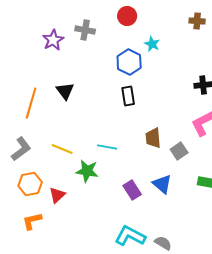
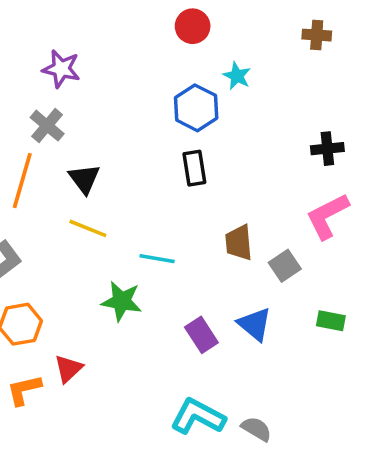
gray cross: (85, 30) -> (47, 126), moved, turned 30
purple star: (53, 40) -> (61, 69), turned -30
black triangle: (65, 91) -> (84, 179), moved
yellow line: (62, 149) -> (88, 228), moved
red triangle: (57, 195) -> (68, 369), moved

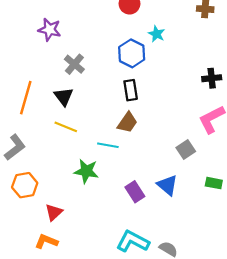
gray cross: (47, 126) -> (74, 64), moved
brown trapezoid: (239, 243) -> (127, 123), moved, turned -140
orange L-shape: (24, 390) -> (46, 241), moved, turned 35

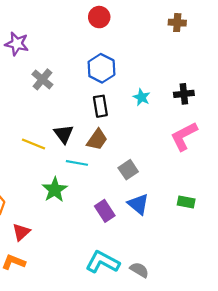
cyan star: (157, 34) -> (142, 97), moved
black triangle: (64, 97) -> (64, 134), moved
gray square: (186, 150) -> (128, 170), moved
green star: (86, 171) -> (55, 190), turned 30

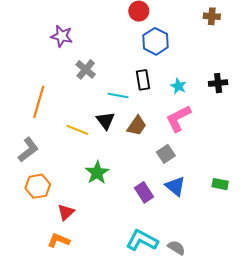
blue hexagon: (101, 68) -> (155, 41), moved
black rectangle: (100, 106) -> (143, 80), moved
pink L-shape: (184, 136) -> (178, 118), moved
cyan line: (77, 163) -> (118, 96), moved

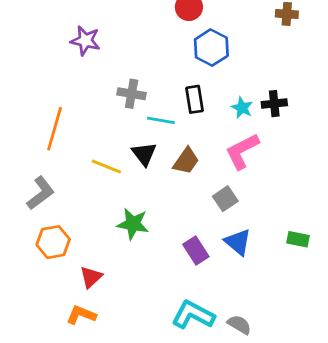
gray cross: (86, 69) -> (132, 94), moved, turned -30
black cross: (218, 83) -> (274, 104), moved
green star: (97, 173) -> (133, 224), turned -30

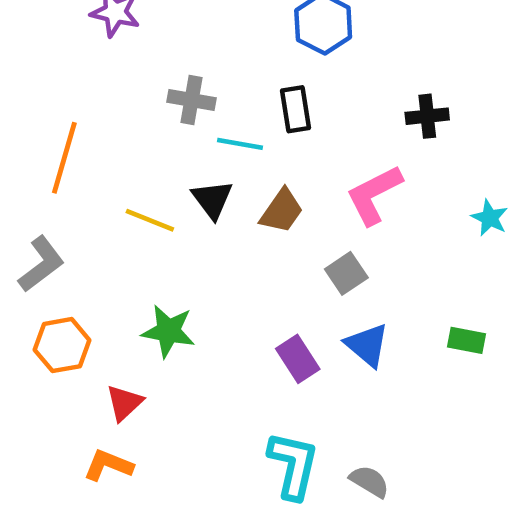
cyan star: (242, 108) -> (490, 218), moved
green star: (133, 224) -> (168, 331), moved
cyan L-shape: (193, 315) -> (293, 465), turned 75

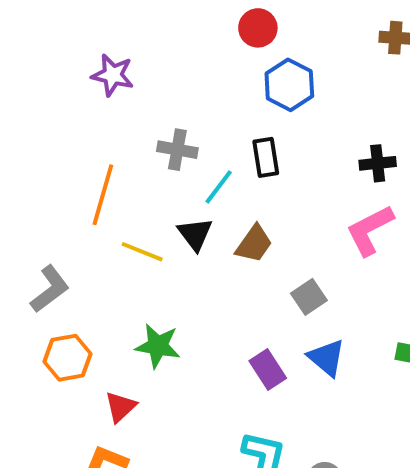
cyan line: (240, 144) -> (219, 187), turned -63
orange line: (64, 158) -> (103, 195), moved
pink L-shape: (374, 195) -> (370, 230), moved

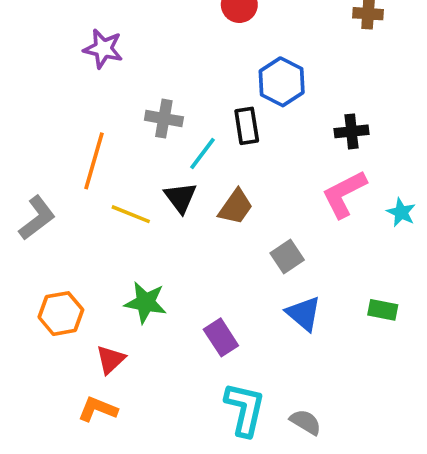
blue hexagon: (289, 85) -> (282, 82), moved
gray L-shape: (50, 289) -> (37, 218), moved
purple rectangle: (268, 369) -> (221, 337), moved

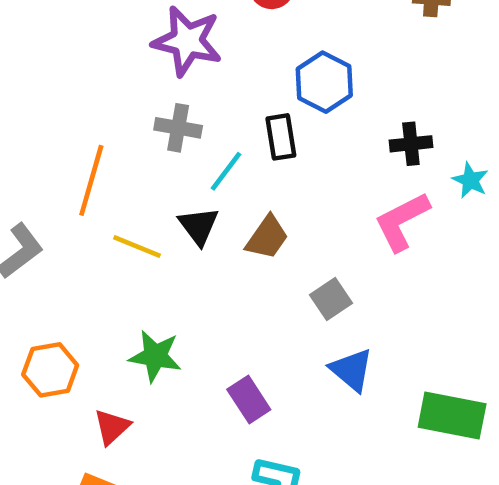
purple star: (103, 49) -> (187, 41), moved, size x1.4
cyan star: (401, 212) -> (470, 180), moved
green rectangle: (383, 310) -> (452, 415), moved, size x1.8

